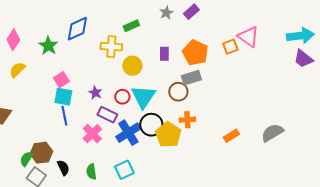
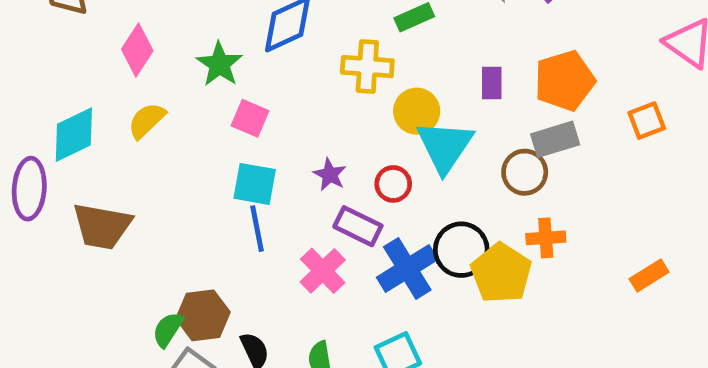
orange square: (230, 47) -> (647, 121), moved
orange pentagon: (195, 53) -> (565, 81), turned 30
pink square: (61, 80) -> (250, 118), moved, turned -35
cyan triangle: (143, 97) -> (445, 146), moved

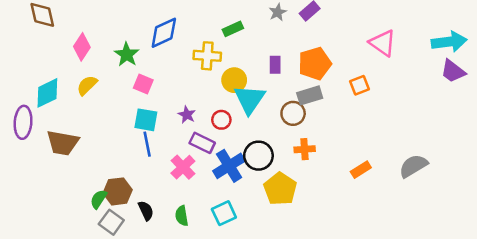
yellow pentagon: (501, 273) -> (280, 189), moved

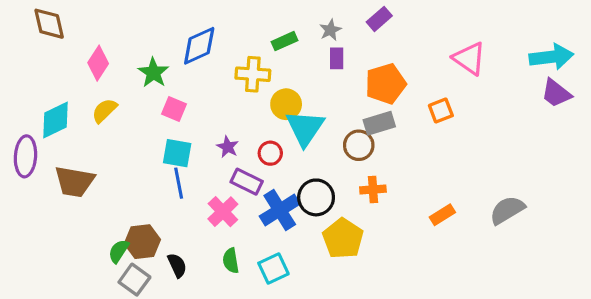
gray star: (278, 12) -> (330, 30), moved
purple rectangle: (275, 65) -> (337, 58), moved
green semicircle: (182, 216) -> (231, 261), moved

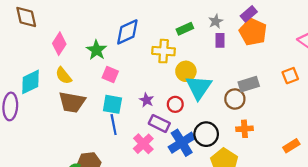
orange pentagon: (386, 84) -> (253, 32), moved, turned -30
yellow semicircle: (104, 111) -> (63, 76), turned -84
brown trapezoid: (74, 182) -> (72, 102), moved

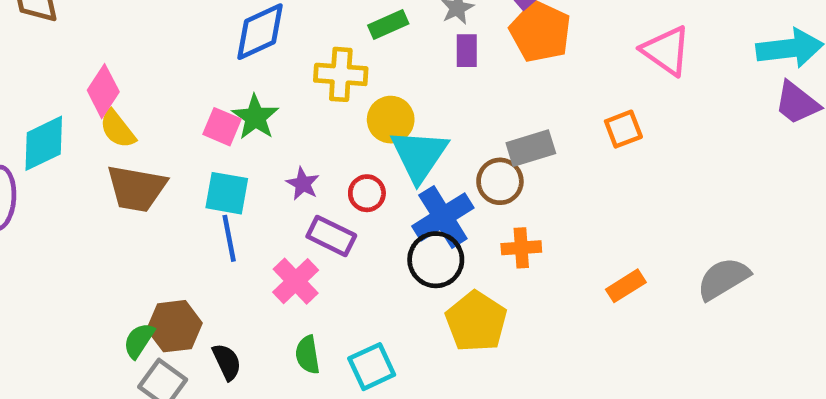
pink diamond: (59, 44) -> (103, 91), moved
green star: (96, 50) -> (255, 117), moved
blue cross: (182, 143) -> (443, 217), moved

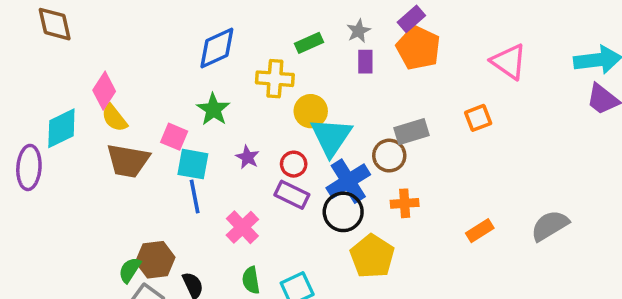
pink square: (222, 127) -> (174, 137), moved
purple rectangle: (331, 236) -> (292, 195), moved

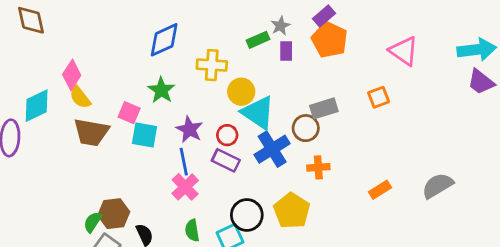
green rectangle: (309, 43) -> (258, 40), moved
cyan triangle: (331, 137) -> (258, 113), turned -30
purple star: (248, 157) -> (189, 129), size x1.4
blue line: (195, 197) -> (184, 162), moved
black circle: (343, 212) -> (247, 215), moved

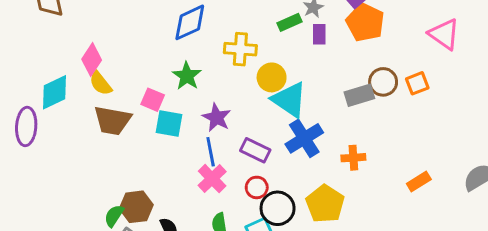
brown circle: (306, 128) -> (383, 82), moved
red circle: (227, 135) -> (257, 187), moved

